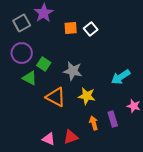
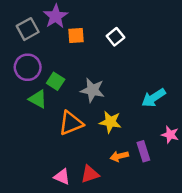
orange square: (71, 28) -> (76, 35), moved
orange triangle: (56, 97) -> (71, 123), turned -50
orange arrow: (94, 123) -> (119, 156), turned -88

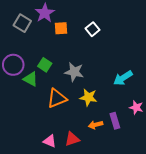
gray square: (28, 29) -> (22, 23), turned -30
purple circle: (28, 67) -> (13, 65), moved

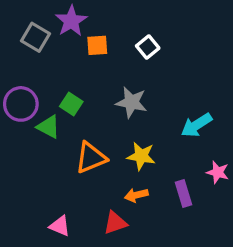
gray star: (74, 72) -> (131, 102), moved
orange arrow: (96, 125) -> (136, 195), moved
pink triangle: (50, 141) -> (60, 226), moved

